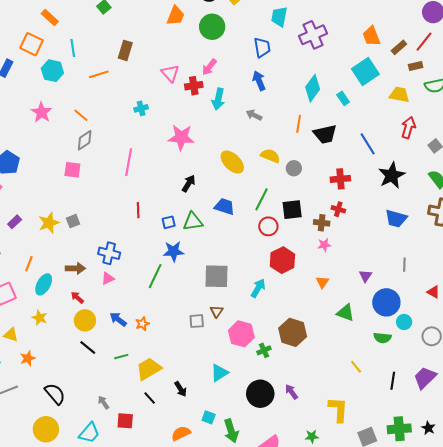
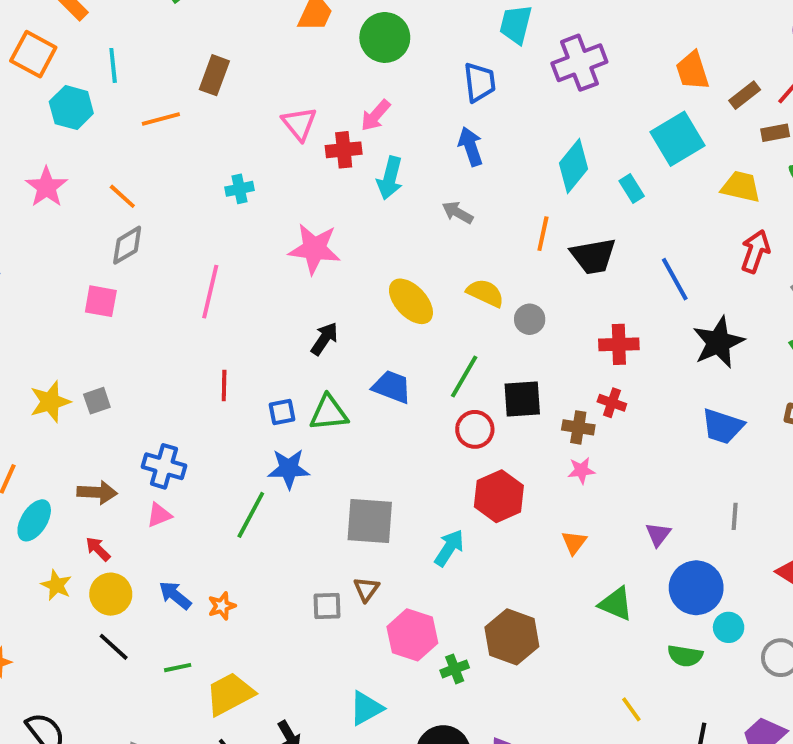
yellow star: (40, 318) -> (56, 585), moved

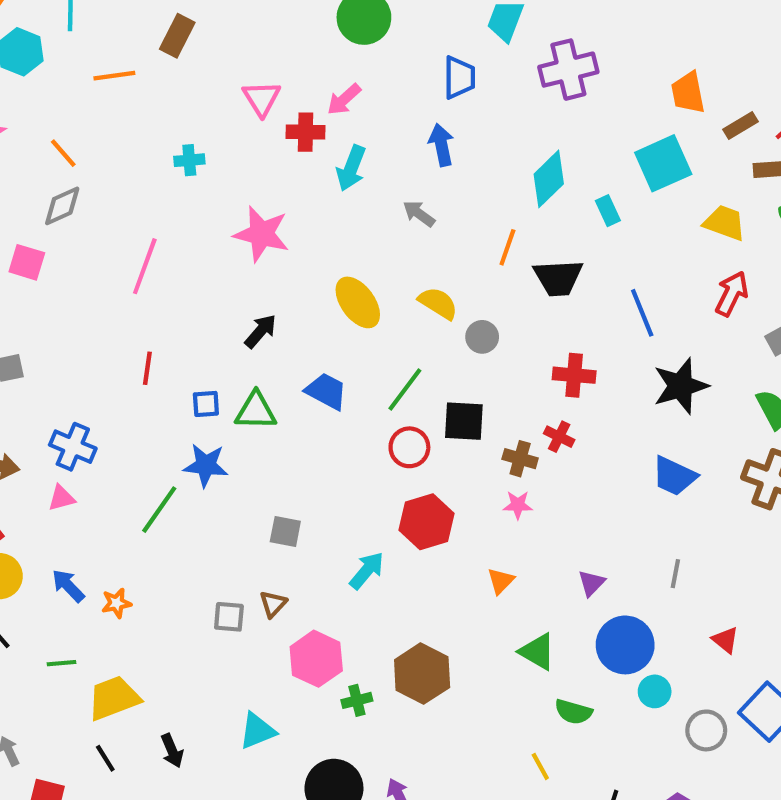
gray square: (370, 521) -> (285, 532), size x0.6
green semicircle: (685, 656) -> (573, 712), moved

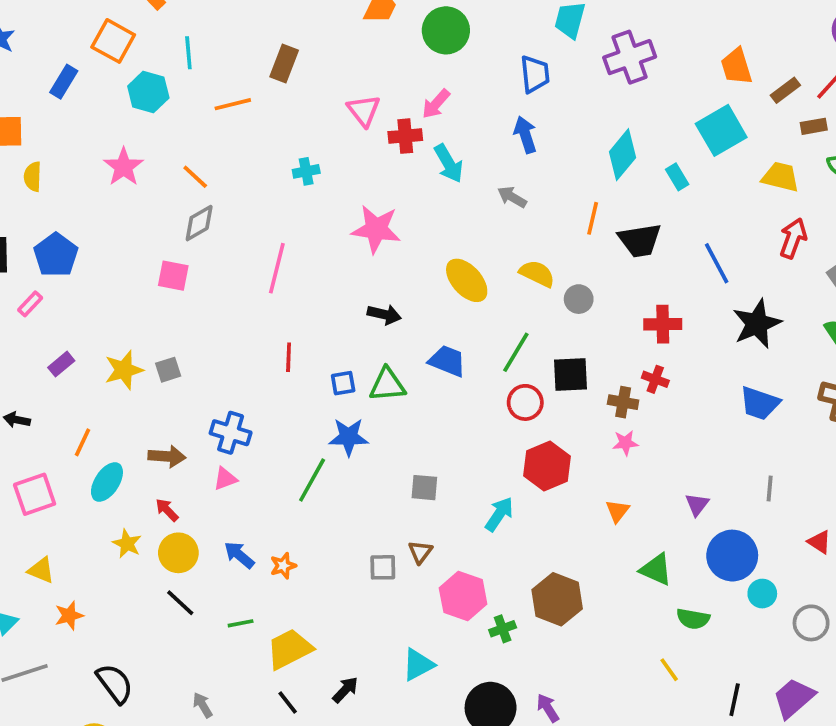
cyan arrow: (351, 168) -> (449, 163), turned -45
black arrow: (261, 331) -> (384, 314), turned 68
black arrow: (172, 751) -> (345, 690), turned -108

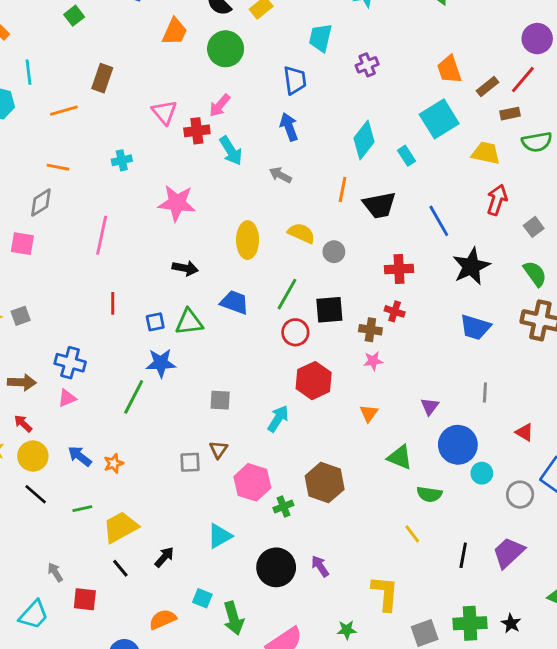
purple cross: (630, 57) -> (367, 65), size x0.6
orange line: (195, 177) -> (58, 167), moved, turned -30
yellow ellipse: (467, 280) -> (248, 240), turned 44

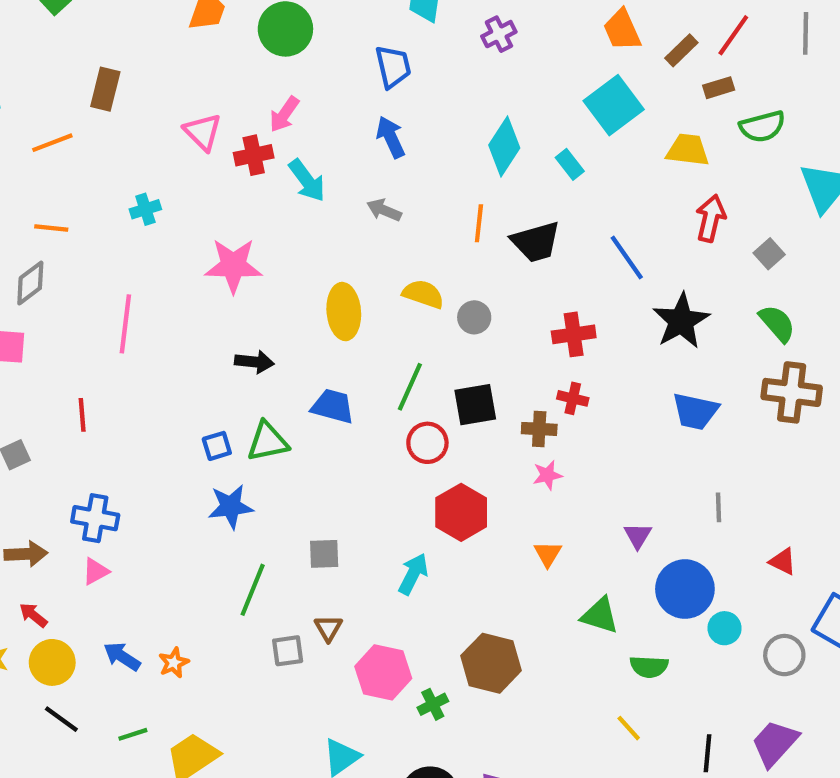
red line: (113, 303) -> (82, 415), moved
green line: (134, 397) -> (253, 590), moved

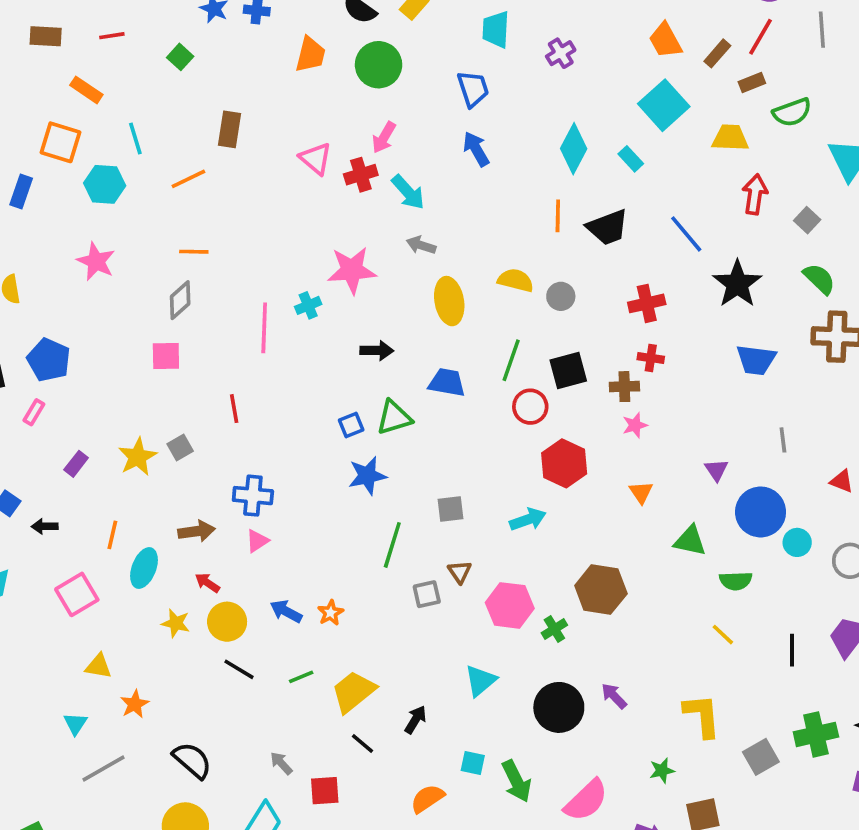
cyan cross: (145, 209) -> (308, 305), moved
gray arrow: (384, 210) -> (421, 245), moved
cyan arrow: (413, 574) -> (528, 519), turned 48

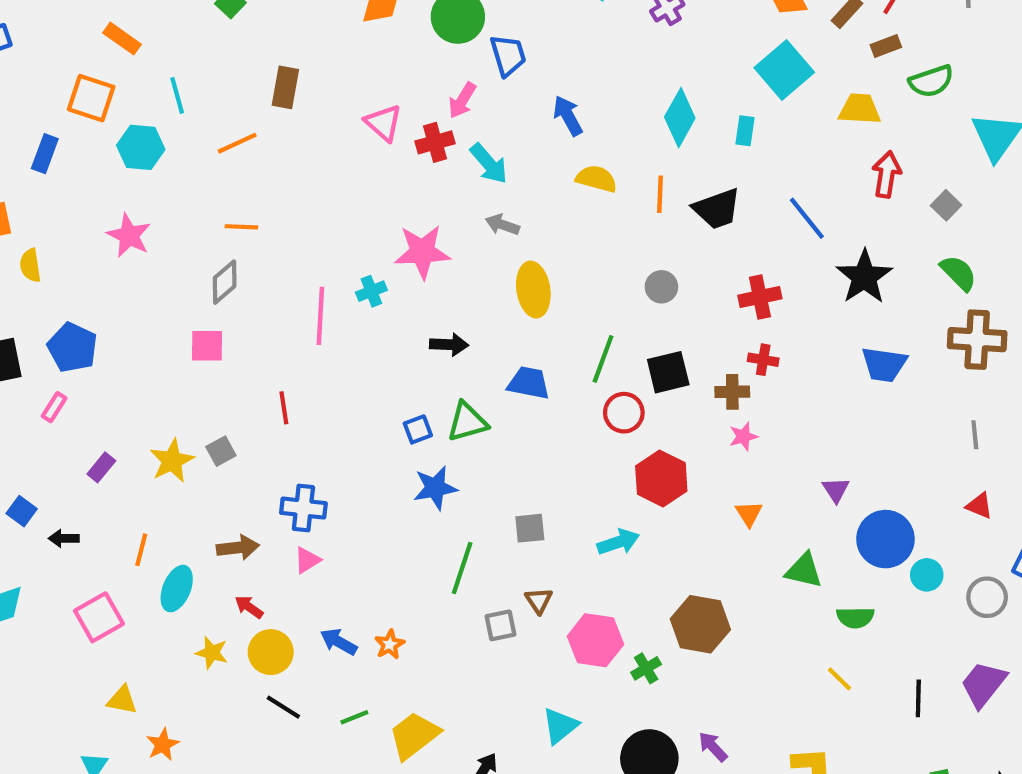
blue trapezoid: (473, 89) -> (508, 55), moved
cyan rectangle: (631, 159) -> (745, 131), turned 50
yellow semicircle: (516, 280) -> (596, 179), moved
gray line: (783, 440) -> (975, 435), moved

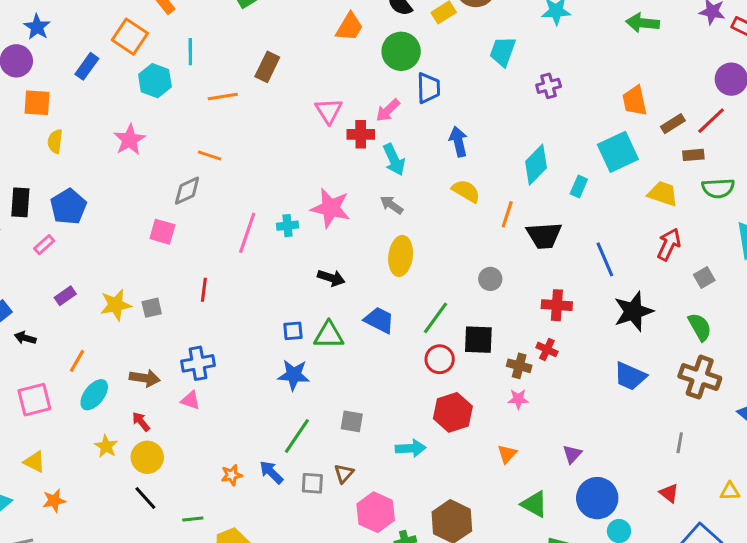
blue cross: (303, 508) -> (198, 363), turned -32
pink triangle: (307, 560) -> (191, 400), turned 35
blue arrow: (339, 642) -> (271, 472), moved

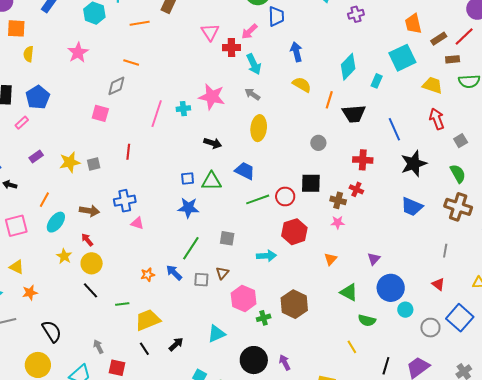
red arrow: (669, 244) -> (437, 119), turned -45
green line: (436, 318) -> (258, 199), moved, turned 35
pink triangle: (191, 400) -> (137, 223), moved

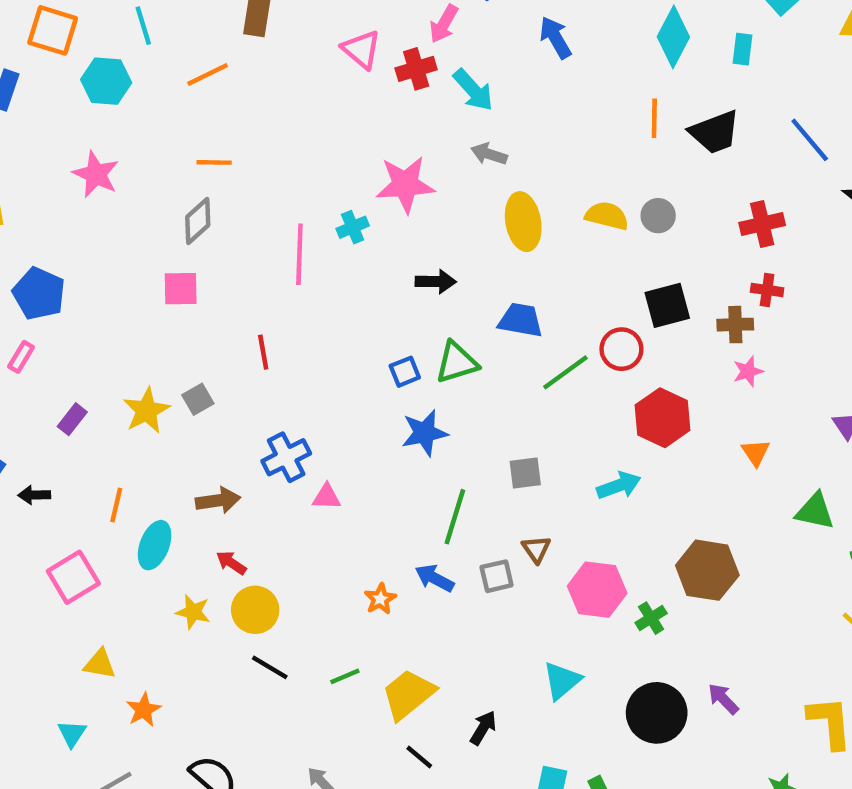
yellow semicircle: (302, 85) -> (607, 216), moved

